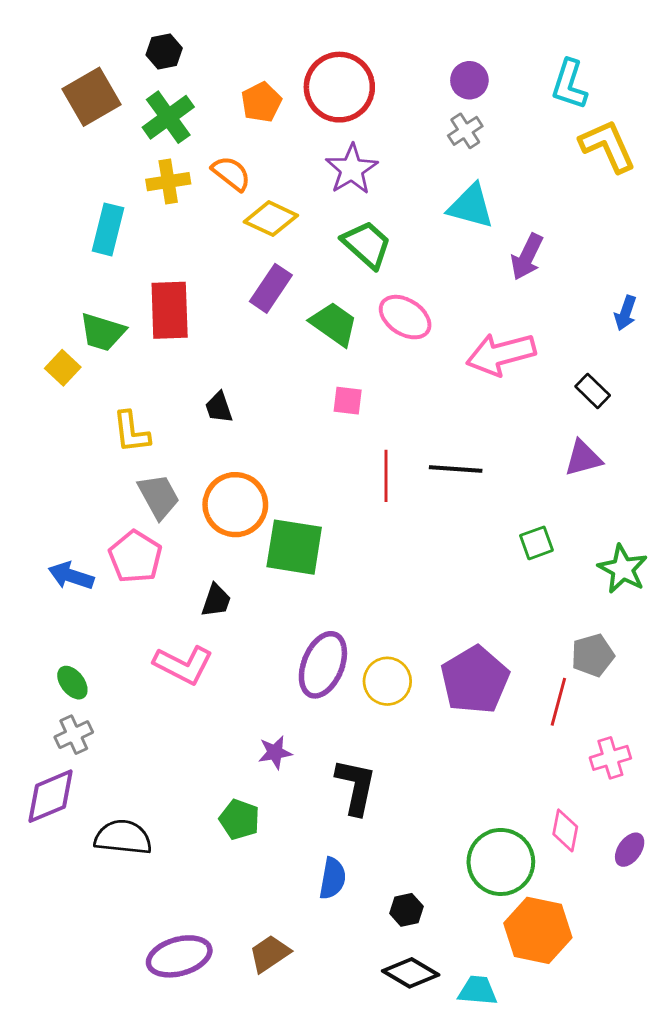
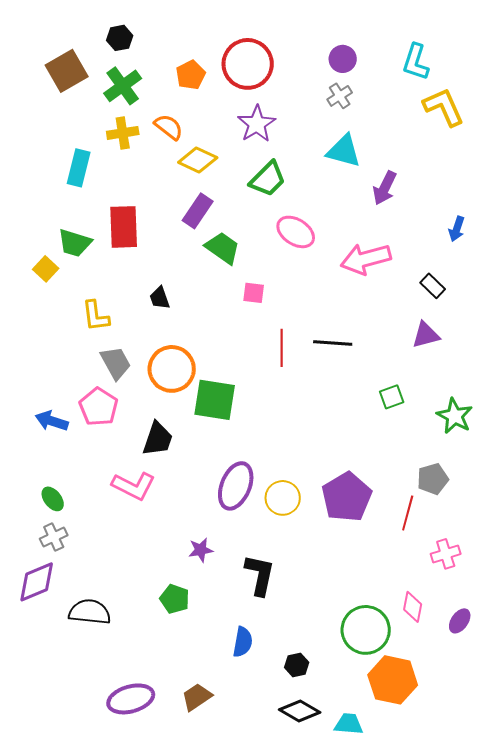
green trapezoid: (367, 245) -> (268, 179), turned 93
green trapezoid: (334, 324) -> (223, 248), moved
black trapezoid: (216, 600) -> (158, 439), size x1.4

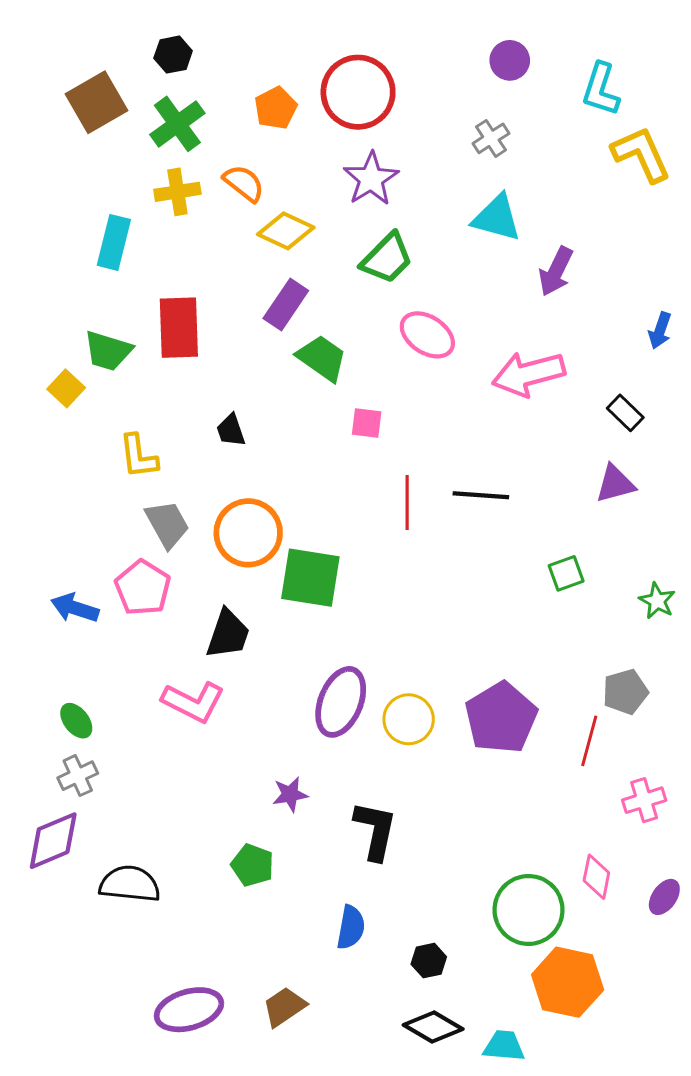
purple circle: (343, 59) -> (510, 60), moved
green star: (455, 416) -> (657, 601), size x0.7

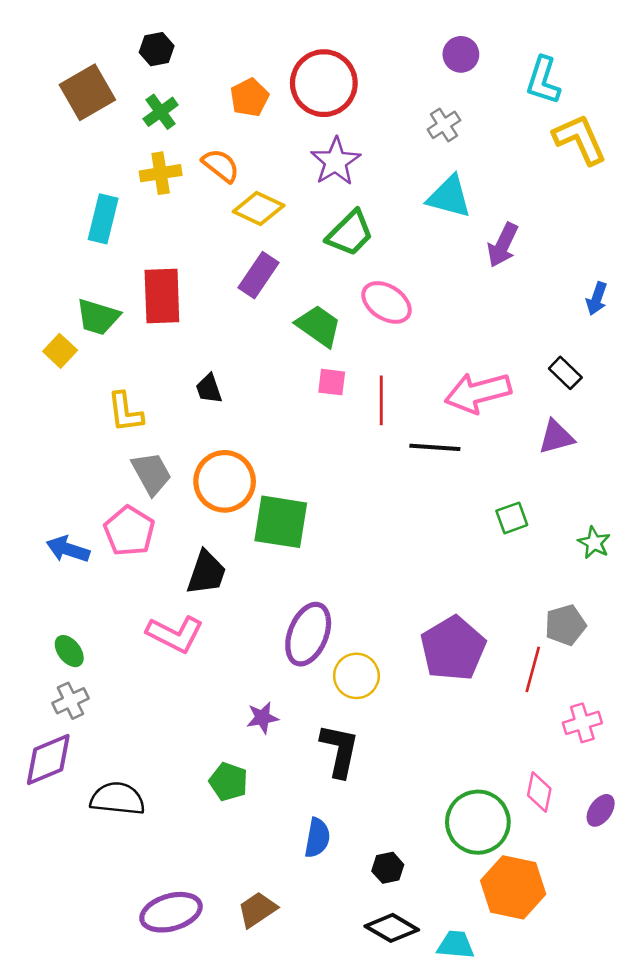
green cross: (177, 124) -> (161, 112), size x0.7
green trapezoid: (322, 358) -> (319, 326), moved
pink arrow: (529, 374) -> (478, 393), moved
red line: (407, 503) -> (381, 400), moved
yellow circle: (409, 719) -> (356, 676), moved

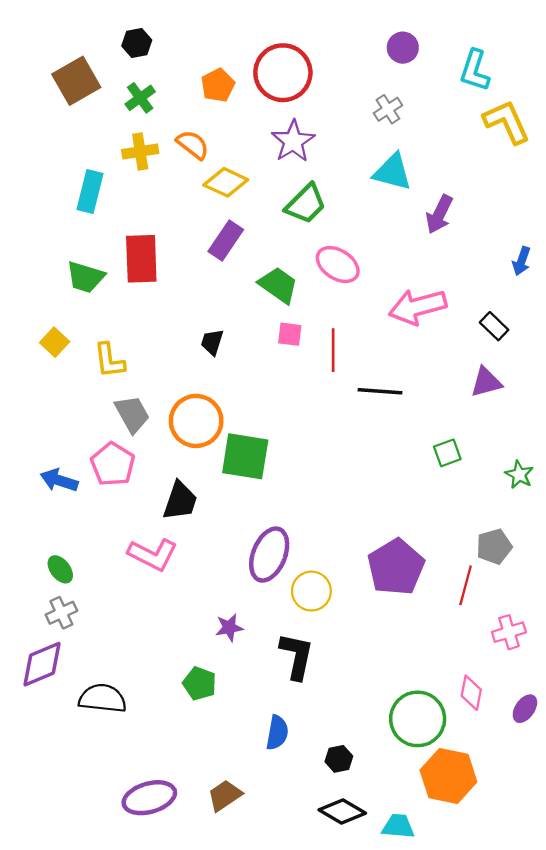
yellow square: (60, 351) -> (55, 342), moved
black trapezoid: (209, 389) -> (212, 342), moved, turned 36
pink arrow: (478, 393) -> (418, 307), moved

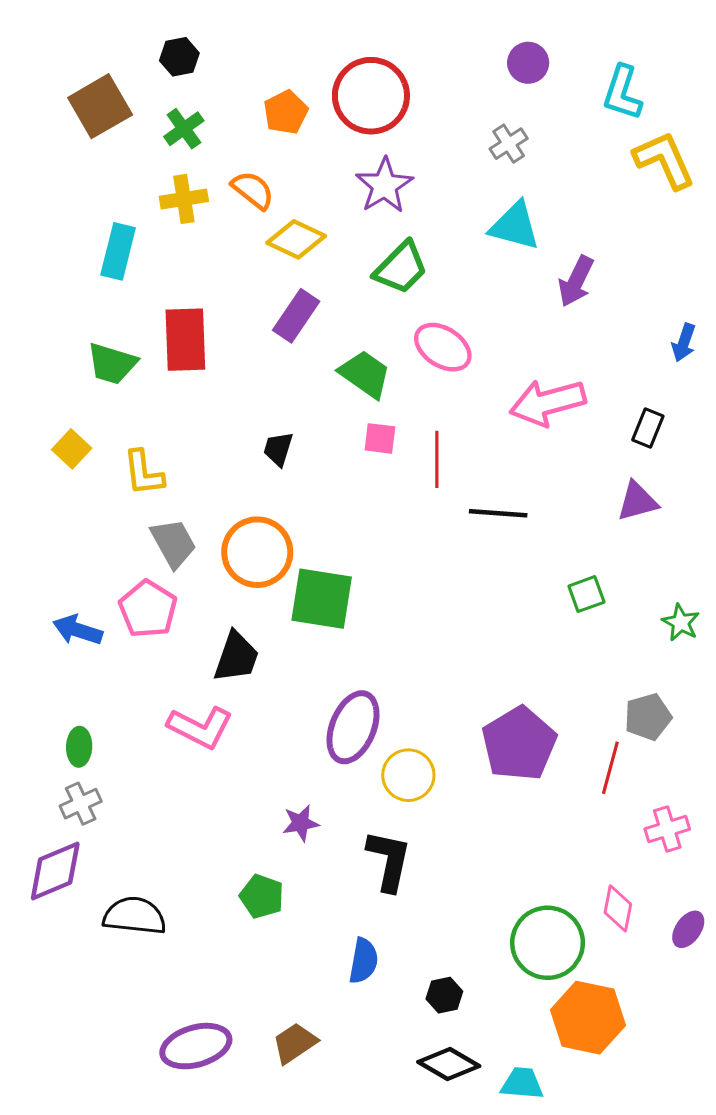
black rectangle: (494, 326) -> (648, 428), turned 68
green ellipse: (60, 569) -> (79, 747), turned 40

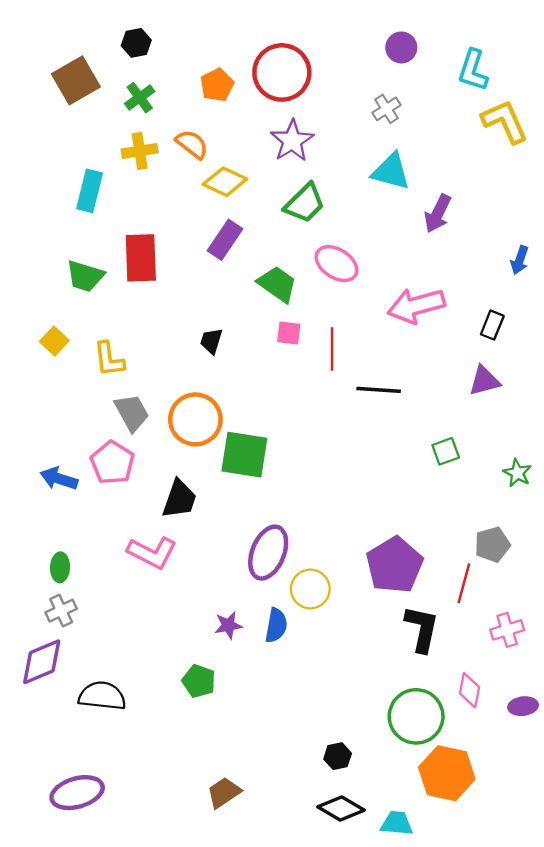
black L-shape: (389, 860) -> (422, 629), moved
purple ellipse: (688, 929) -> (523, 706), turned 48
blue semicircle: (363, 961) -> (276, 625), moved
purple ellipse: (196, 1046) -> (77, 793), moved

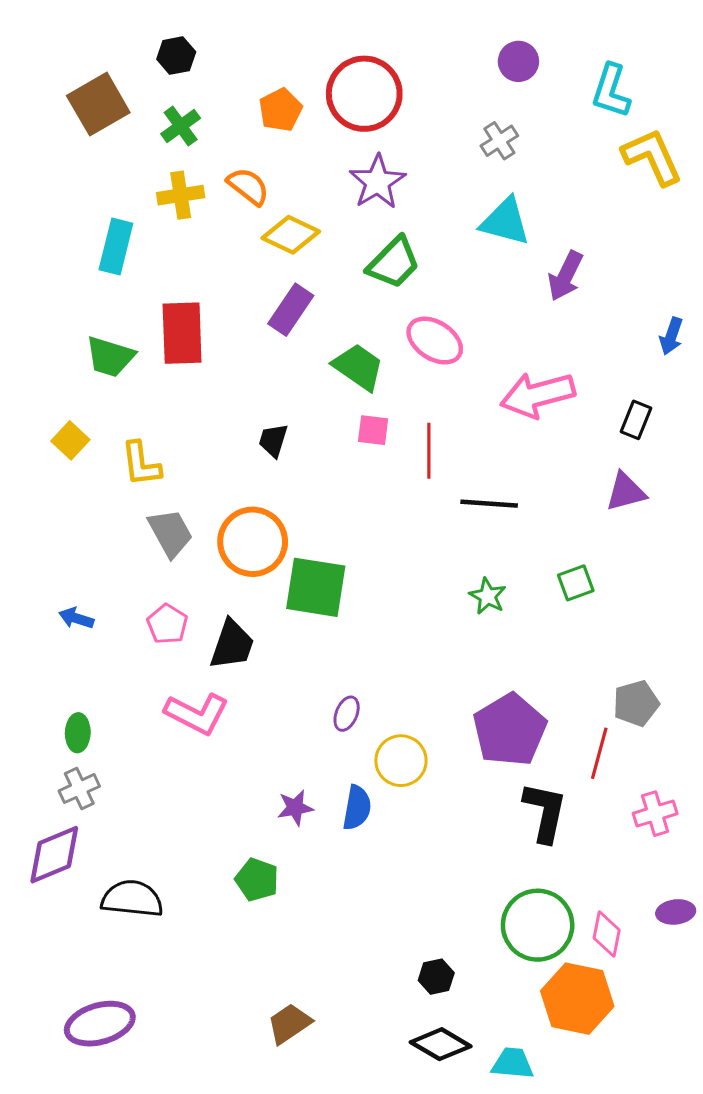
pink pentagon: (112, 463) -> (167, 624), moved, size x0.7
green star: (517, 473) -> (488, 596), moved
blue arrow: (59, 479) -> (76, 618), size x0.7
purple ellipse: (268, 553) -> (347, 714), size x0.5
pink diamond: (470, 690) -> (607, 934), moved

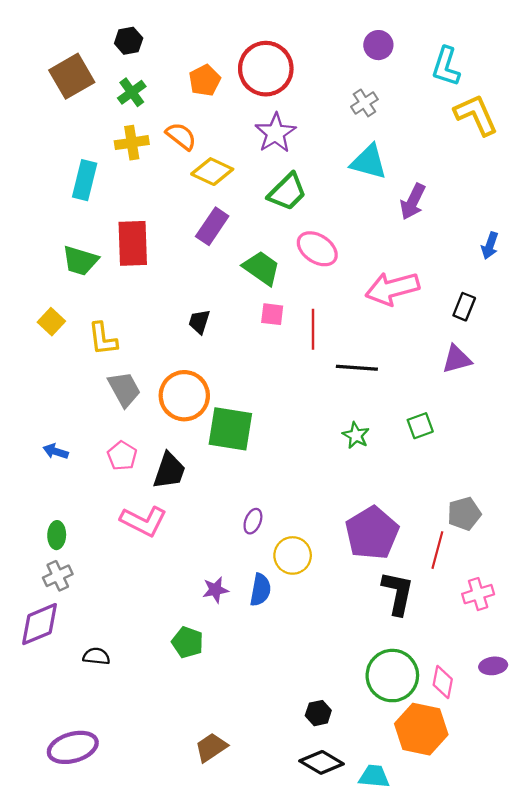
black semicircle: (132, 899) -> (96, 656), size x0.6

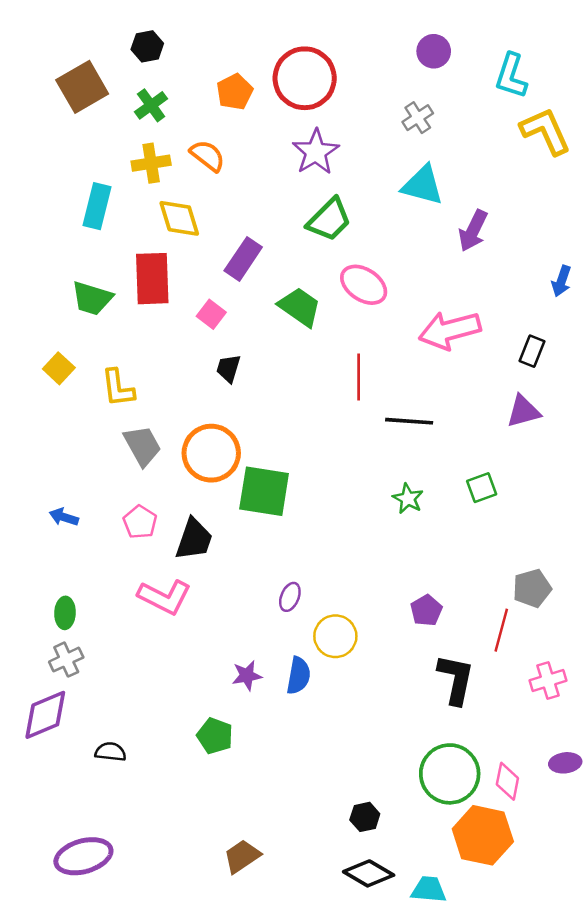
yellow diamond: (212, 172) -> (179, 218), moved, turned 48
pink square: (272, 314) -> (211, 314), moved, turned 30
purple pentagon: (372, 533) -> (426, 610), size x0.5

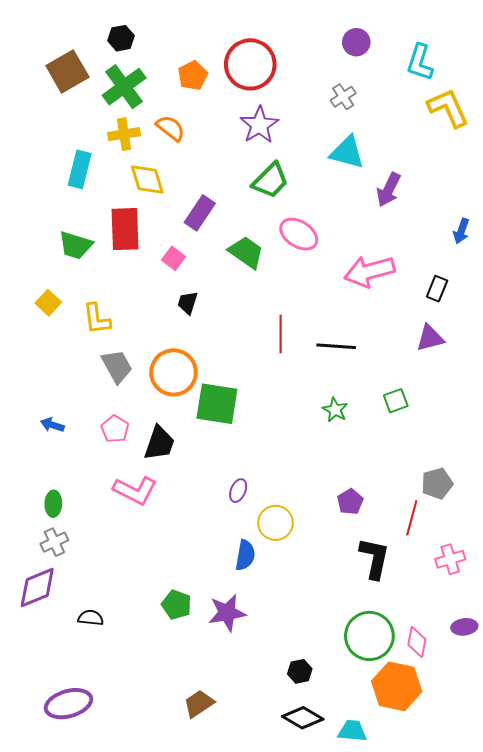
green cross: (151, 105) -> (124, 87), size x1.6
red line: (359, 377) -> (281, 334), moved
purple star: (247, 676) -> (227, 613), moved, size x1.5

